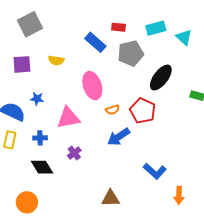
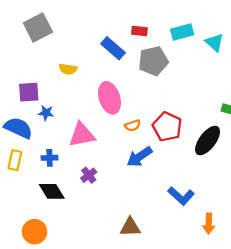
purple square: (22, 64) -> (29, 92), moved
black ellipse: (161, 78) -> (208, 141), moved

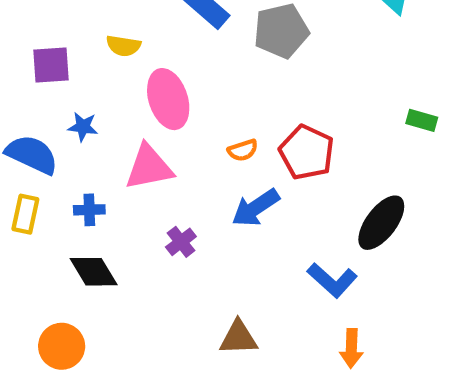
purple square: (29, 92) -> (51, 65), moved
pink ellipse: (109, 98) -> (168, 99), moved
black ellipse: (208, 141) -> (381, 223), moved
purple cross: (89, 175) -> (181, 242), moved
orange arrow: (209, 224) -> (351, 348), moved

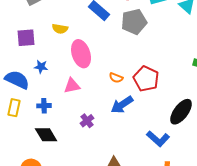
orange semicircle: (243, 150) -> (116, 78), turned 40
pink triangle: (149, 167) -> (72, 86), size x0.7

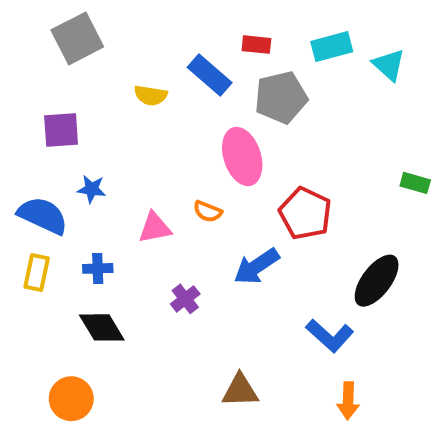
yellow semicircle: (60, 29) -> (151, 95), moved
pink ellipse: (81, 54) -> (242, 156), moved
orange semicircle: (116, 78) -> (208, 211), moved

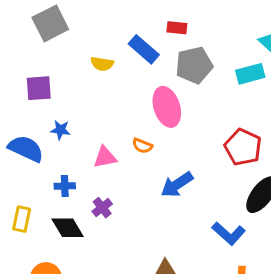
cyan rectangle: (332, 47) -> (250, 74), moved
red pentagon: (305, 213) -> (243, 147), moved
yellow rectangle: (37, 273) -> (22, 219), moved
purple cross: (185, 299) -> (102, 208), moved

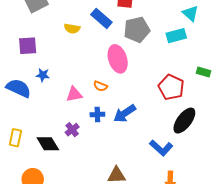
blue cross: (65, 186) -> (97, 114), moved

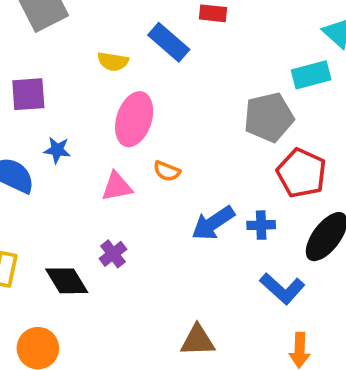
gray pentagon: (137, 30) -> (269, 117), moved
pink ellipse: (118, 59) -> (134, 119), moved, turned 36
blue cross: (97, 114) -> (261, 225), moved

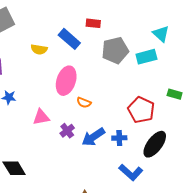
gray pentagon: (269, 117) -> (115, 50), moved
pink ellipse: (134, 119) -> (66, 81), moved
orange semicircle: (167, 171) -> (84, 103), moved
purple cross: (113, 254) -> (67, 131), moved

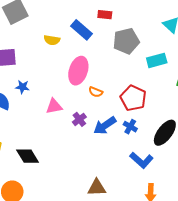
cyan rectangle: (146, 57) -> (157, 60), moved
red pentagon: (141, 110) -> (133, 98), moved
blue cross: (119, 138) -> (130, 127), turned 32

